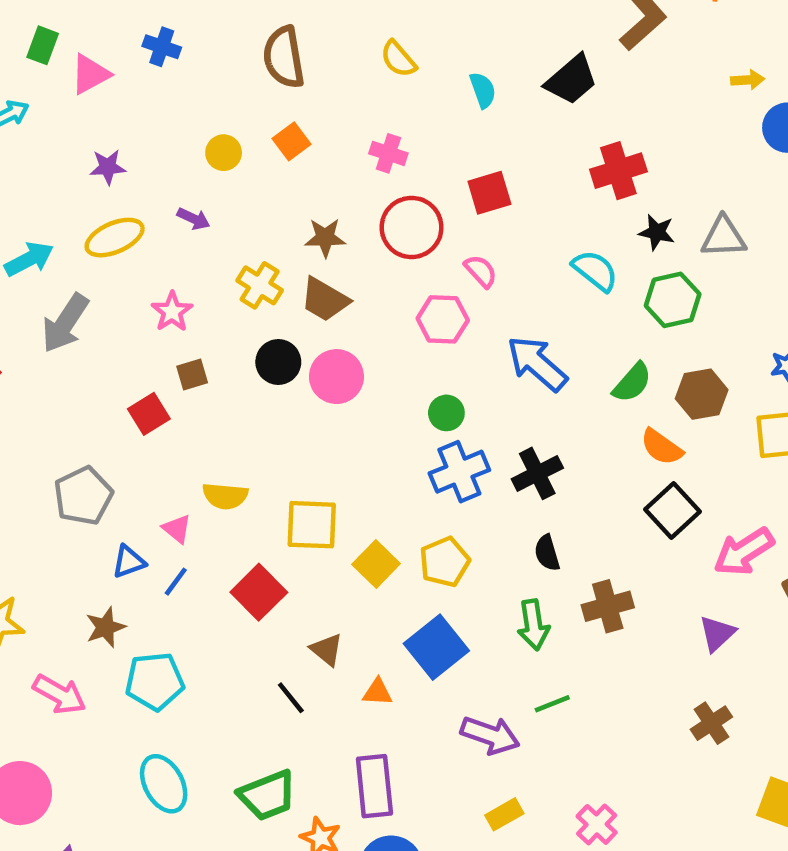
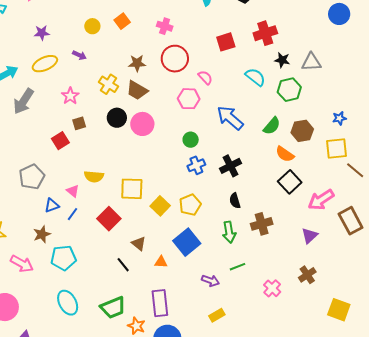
red square: (489, 193) -> (226, 42), moved
blue cross: (459, 472) -> (196, 165), size x0.7
purple arrow: (490, 735) -> (210, 281), size x0.7
pink cross: (597, 824) -> (272, 288), moved

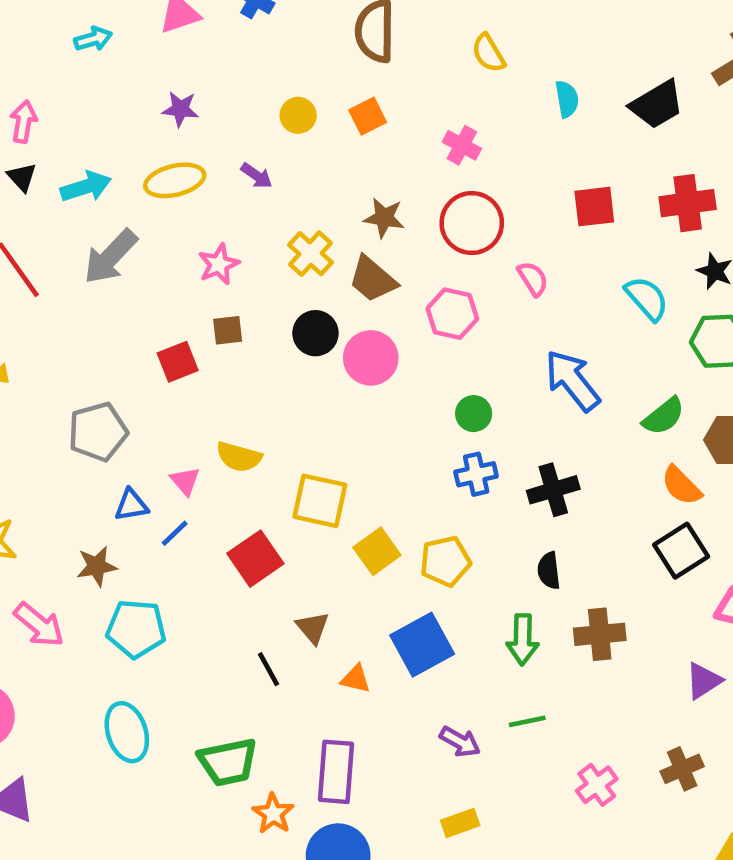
pink hexagon: (189, 99) -> (452, 314), moved

